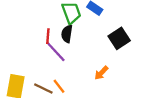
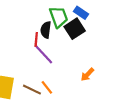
black semicircle: (67, 34) -> (46, 30), moved
black square: (119, 38) -> (75, 29), moved

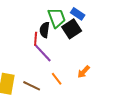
orange line: (47, 87) -> (57, 79), moved

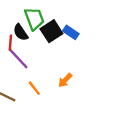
blue rectangle: (78, 14) -> (71, 32), moved
black semicircle: (45, 30) -> (21, 32), turned -42

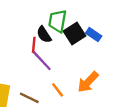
green trapezoid: (34, 19) -> (58, 21), turned -150
orange arrow: (65, 80) -> (88, 82), size x1.5

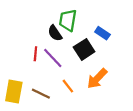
black square: (74, 33) -> (84, 49), moved
red line: (34, 45) -> (35, 54), moved

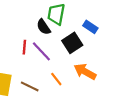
orange arrow: (97, 79) -> (85, 72), turned 75

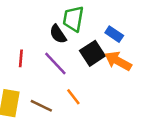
red line: (24, 47) -> (21, 58), moved
orange arrow: (85, 72) -> (118, 61), moved

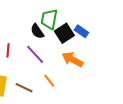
black square: (92, 53) -> (64, 33), moved
orange arrow: (118, 61) -> (72, 59), moved

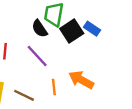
orange arrow: (72, 59) -> (81, 80), moved
orange line: (49, 81) -> (54, 87), turned 32

